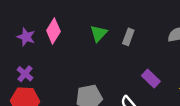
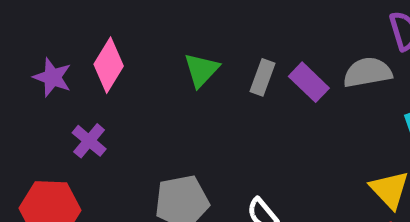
purple cross: (25, 74) -> (89, 141), moved
purple rectangle: (151, 79) -> (309, 82), moved

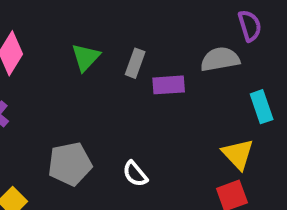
purple rectangle: (309, 82) -> (169, 85), moved, turned -48

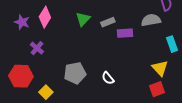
gray rectangle: (135, 63) -> (108, 22), turned 48

